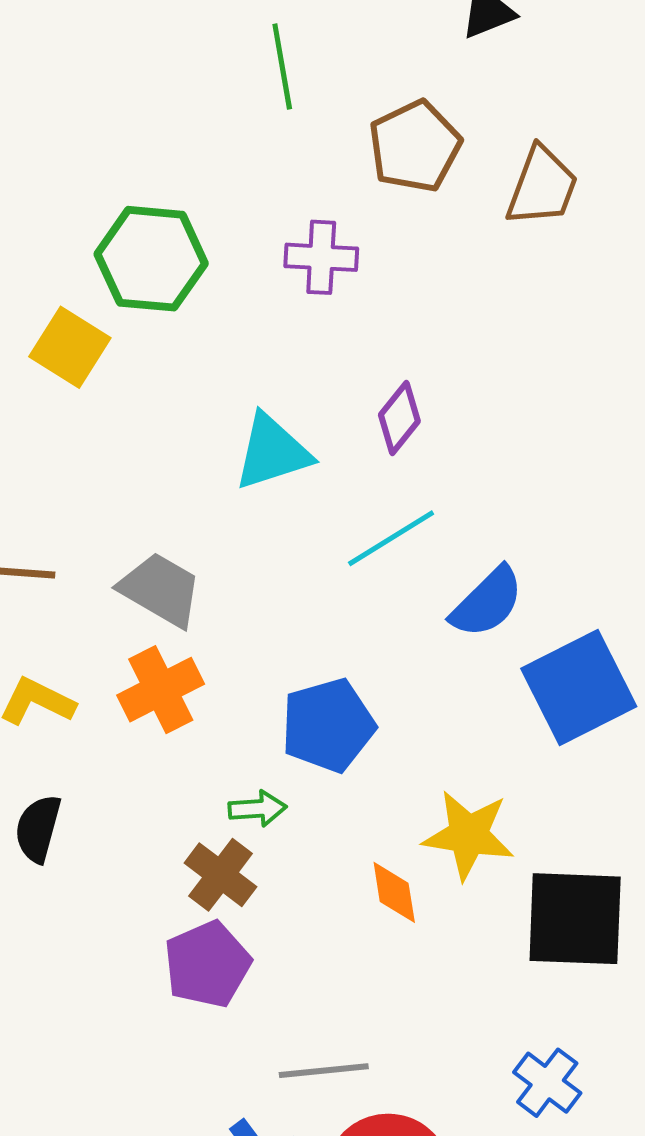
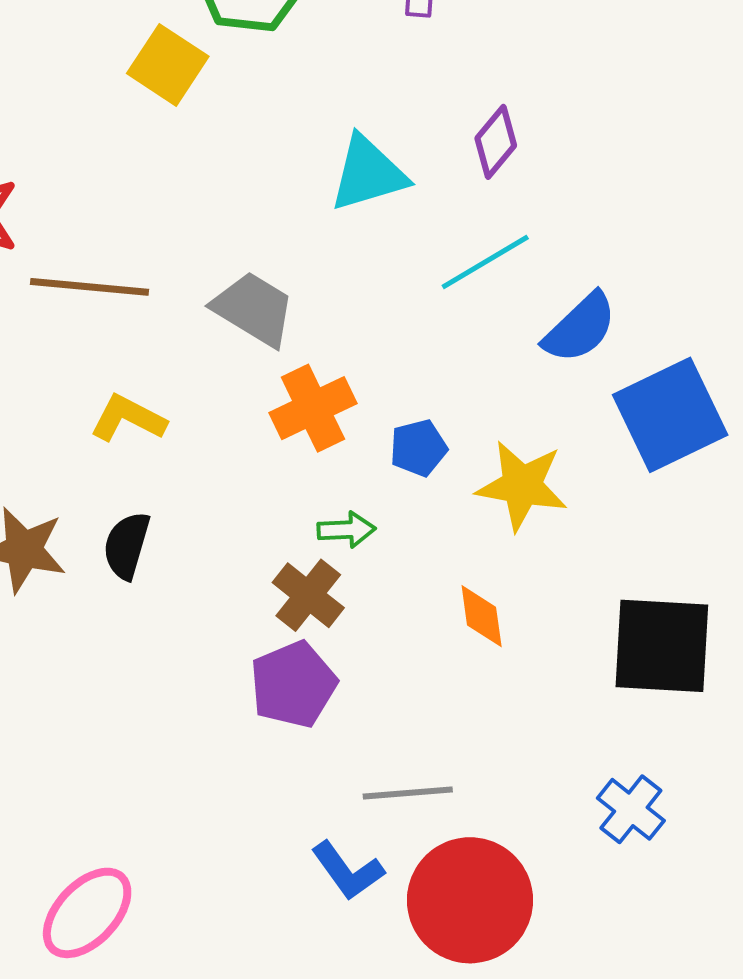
orange cross: (161, 690) -> (313, 408), moved
blue pentagon: (328, 725) -> (418, 448), size x0.6
yellow star: (468, 835) -> (522, 486), moved

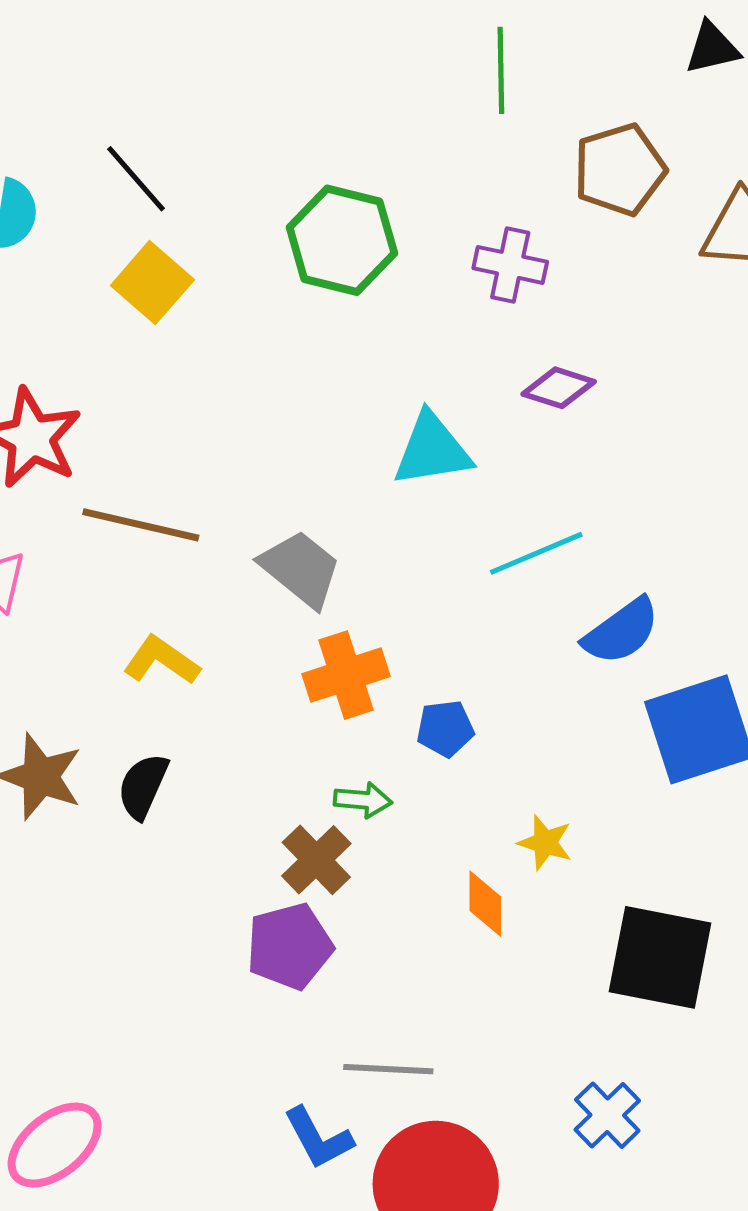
yellow square: (168, 65) -> (152, 283), moved
purple diamond: (496, 142) -> (559, 388), moved, turned 60
yellow star: (522, 486) -> (545, 843), moved, size x0.6

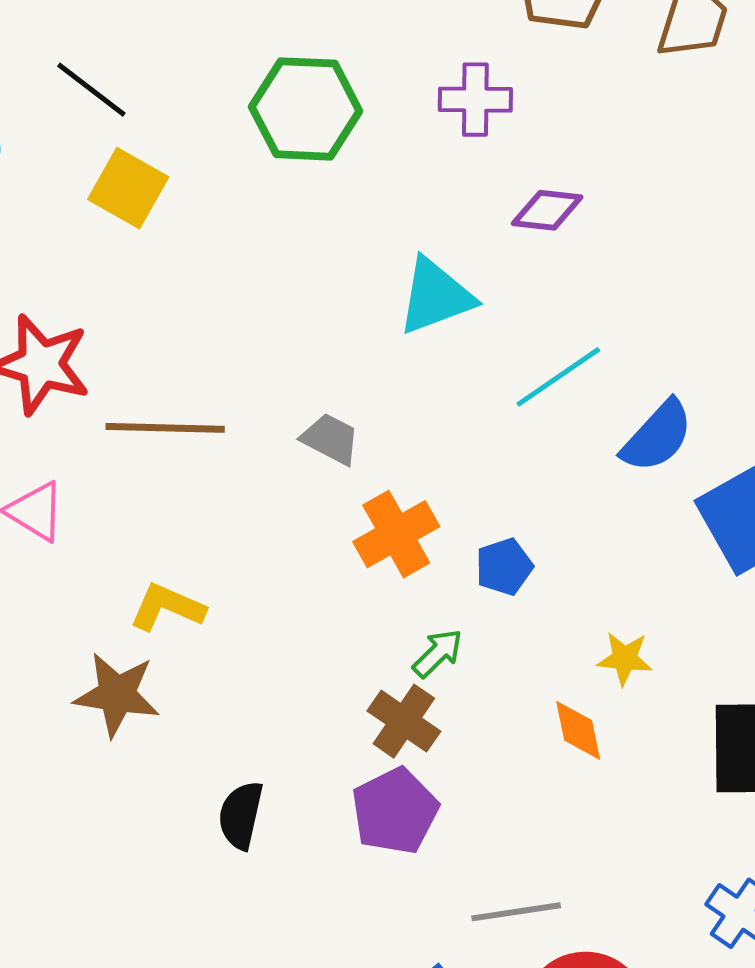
gray trapezoid: (301, 569) -> (331, 439), size x0.7
yellow L-shape: (161, 660) -> (167, 607), moved
black semicircle: (143, 786) -> (241, 815), moved
green arrow: (363, 800) -> (438, 653), turned -38

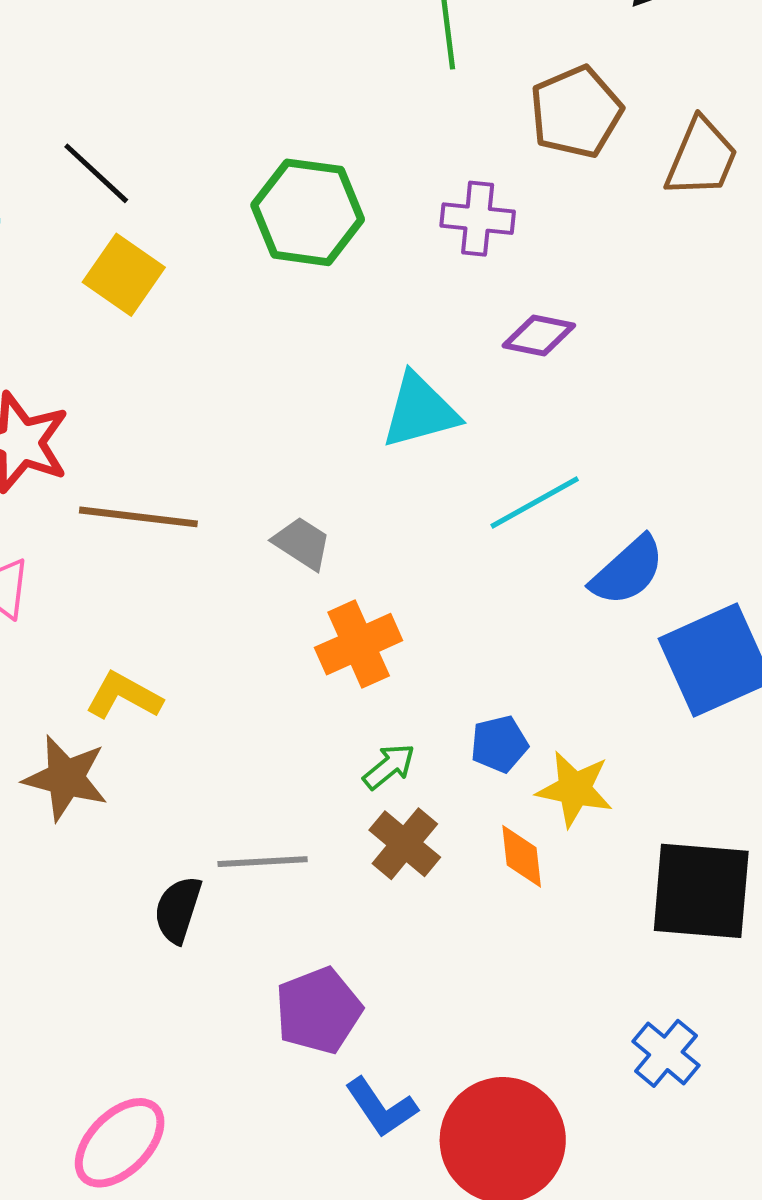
blue pentagon: (504, 567) -> (499, 744), moved
yellow star: (625, 659) -> (575, 789), size x1.4
brown cross: (404, 721) -> (405, 844), moved
purple pentagon: (395, 811) -> (318, 1011), moved
gray line: (516, 912) -> (263, 862), moved

